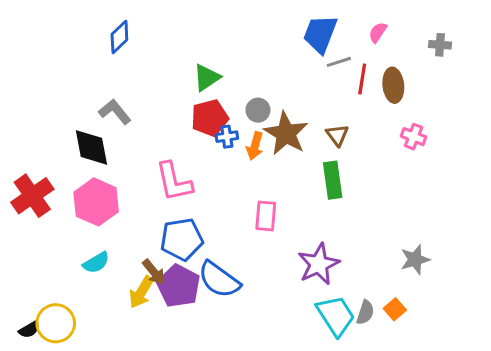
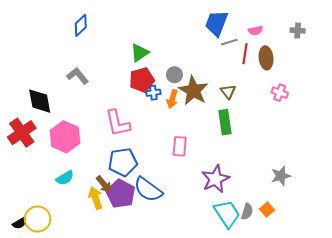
pink semicircle: (378, 32) -> (255, 31), moved, turned -136
black diamond: (91, 147) -> (40, 101), moved
yellow arrow: (141, 292) -> (95, 198), turned 130

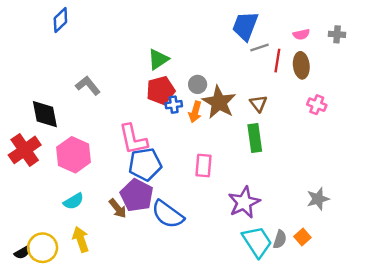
blue diamond: (81, 25) -> (60, 20), moved
pink semicircle: (255, 31) -> (301, 34), moved
blue pentagon: (123, 162) -> (145, 164), moved
purple pentagon: (121, 194) -> (137, 195), moved
yellow arrow: (95, 198) -> (81, 239), moved

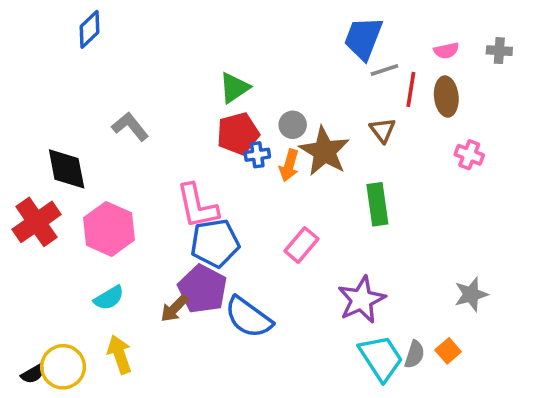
brown triangle: (258, 103) -> (383, 130), moved
pink rectangle: (203, 165) -> (301, 245), turned 35
brown arrow: (118, 208) -> (174, 308), turned 84

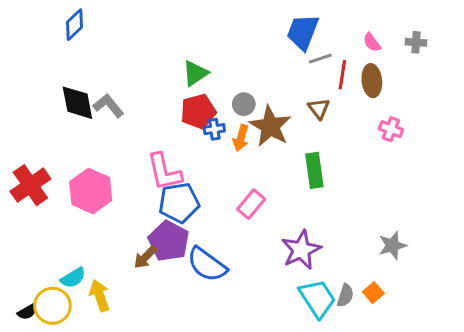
pink semicircle: (446, 51) -> (372, 42), turned 66
black diamond: (67, 169) -> (77, 103), moved
cyan semicircle: (109, 298) -> (73, 278), moved

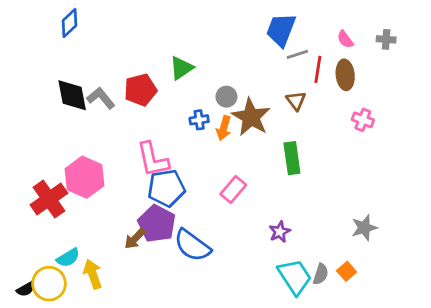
red pentagon: (198, 112) -> (140, 90), moved
red cross: (30, 185) -> (49, 199), moved
purple star: (301, 250) -> (280, 232), size x0.6

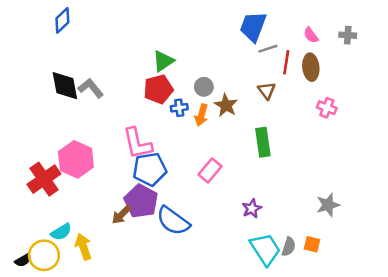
red pentagon: (140, 90) -> (158, 89), moved
brown star: (251, 117) -> (226, 105), size x0.7
orange square: (347, 271) -> (312, 244), turned -35

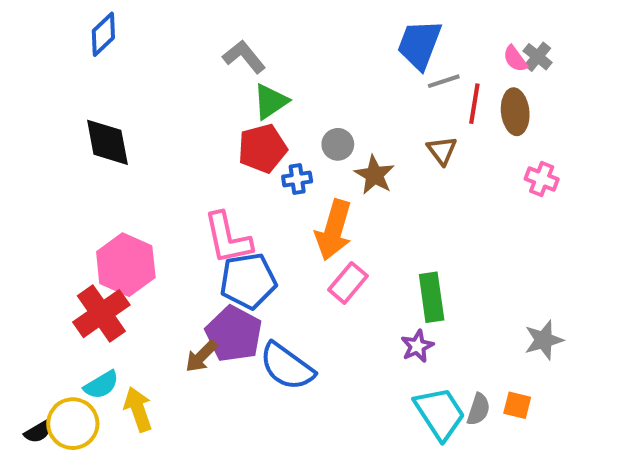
gray cross: (348, 35) -> (538, 57), moved, turned 35
gray L-shape: (91, 88) -> (244, 57), moved
orange arrow: (201, 115) -> (334, 230), moved, size x1.6
green rectangle: (263, 142) -> (432, 297), moved
red cross: (44, 179) -> (101, 314), moved

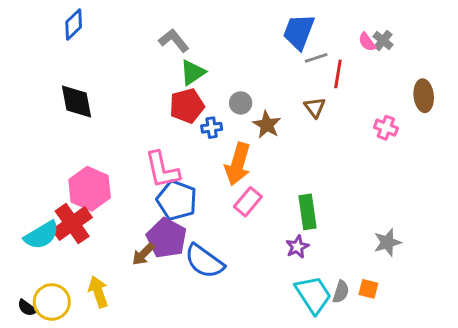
brown ellipse: (515, 112) -> (424, 96), moved
blue pentagon: (248, 281) -> (177, 200), turned 30
cyan semicircle: (101, 385) -> (42, 235), moved, size x1.4
black semicircle: (38, 432) -> (27, 308), turned 66

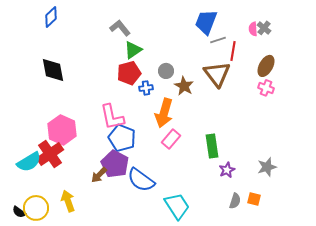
pink semicircle: (367, 42) -> (253, 29), turned 32
brown ellipse: (424, 96) -> (266, 66), moved, turned 35
brown triangle: (315, 107) -> (217, 74), size x1.8
purple star: (297, 247) -> (227, 170), moved
cyan trapezoid: (313, 295) -> (177, 206), moved

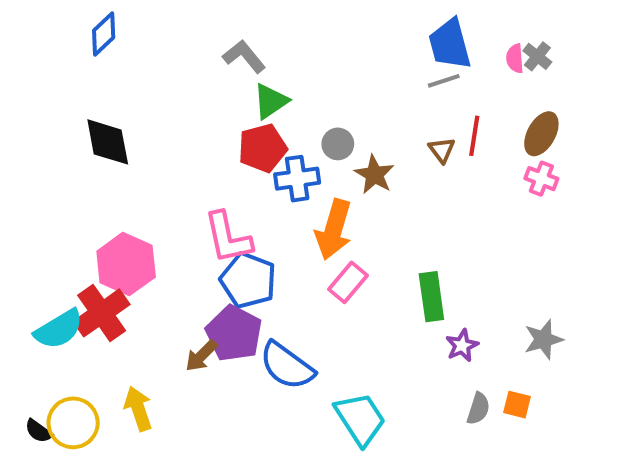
blue trapezoid: (206, 22) -> (450, 44), moved, turned -36
red line: (233, 51) -> (474, 136), moved
brown triangle: (217, 74) -> (442, 150), size x0.5
blue cross: (146, 88) -> (297, 179), size x1.5

